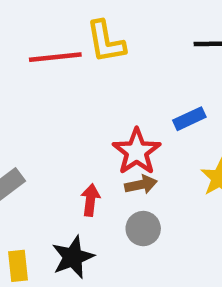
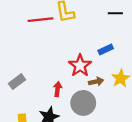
brown arrow: (141, 185) -> (96, 82), moved
gray circle: (143, 229) -> (83, 103), size x1.5

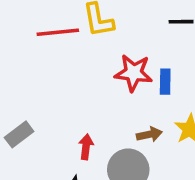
blue rectangle: (106, 50) -> (165, 82), turned -64
red star: (80, 66) -> (134, 73), moved, turned -30

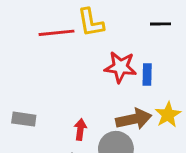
gray rectangle: (19, 134) -> (24, 119), turned 45
brown arrow: (149, 134) -> (134, 119), size x1.6

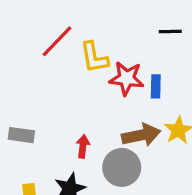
yellow L-shape: (91, 22) -> (94, 57), moved
red line: (56, 33) -> (57, 41), turned -40

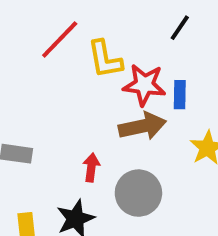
black line: (170, 31) -> (180, 28), moved, turned -55
brown arrow: (141, 135) -> (142, 126), moved

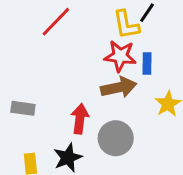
yellow L-shape: (105, 59) -> (126, 25), moved
red arrow: (91, 167) -> (80, 119), size x1.4

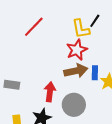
red star: (120, 56) -> (77, 50), turned -30
blue rectangle: (147, 63) -> (95, 73), moved

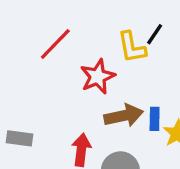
red star: (77, 50) -> (98, 77), moved

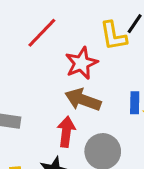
brown arrow: (124, 116) -> (83, 100), moved, turned -148

